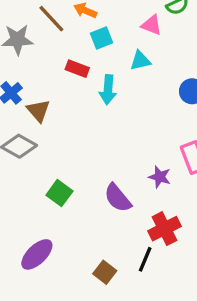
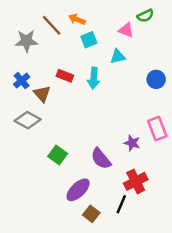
red rectangle: (77, 69) -> (65, 76), moved
purple ellipse: (37, 254) -> (78, 190), moved

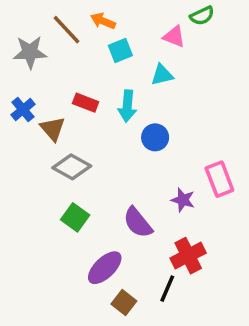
blue circle: (156, 79) -> (155, 137), moved
gray diamond: (28, 120) -> (72, 167), moved

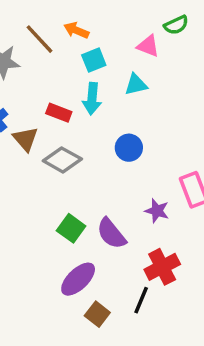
cyan arrow: (127, 106) -> (92, 99), moved
gray diamond: (72, 167) -> (62, 160), moved
green square: (75, 217) -> (71, 228), moved

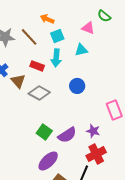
green semicircle: (176, 25) -> (104, 16), turned 64
brown line: (39, 39) -> (29, 37), moved
purple star: (157, 211) -> (93, 131), moved
purple semicircle: (111, 234) -> (67, 135), turned -84

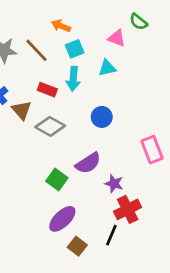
purple star: (93, 131) -> (114, 184), moved
purple semicircle: (67, 135) -> (88, 163), moved

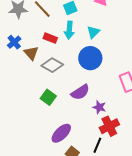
cyan triangle: (107, 68) -> (93, 32), moved, turned -32
blue circle: (102, 117) -> (90, 58), size x1.5
green square: (57, 179) -> (48, 97), moved

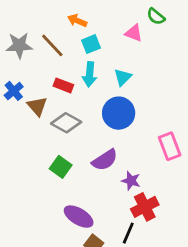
purple ellipse: (61, 133) -> (79, 217), turned 75

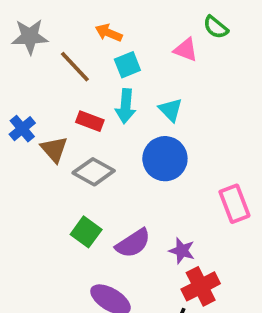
gray star: (19, 45) -> (30, 37), moved
cyan triangle: (123, 77) -> (171, 110), turned -30
purple semicircle: (105, 160) -> (133, 243), moved

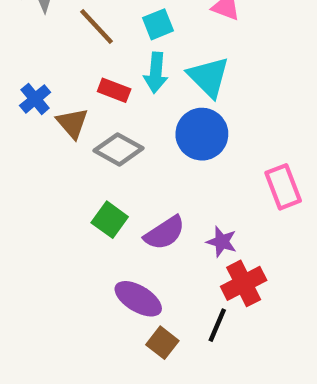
cyan triangle: (171, 110) -> (208, 77), size x1.5

